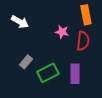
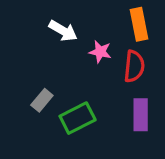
white arrow: (20, 22) -> (63, 31), moved
purple rectangle: (75, 74) -> (141, 115), moved

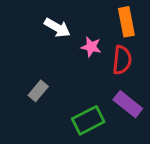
purple rectangle: (141, 115) -> (128, 104), turned -52
green rectangle: (78, 118) -> (88, 120), moved

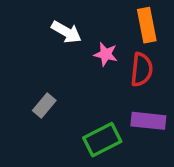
purple rectangle: (128, 104) -> (148, 121), turned -32

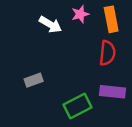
pink star: (106, 54) -> (80, 14), moved, turned -30
gray rectangle: (44, 105) -> (34, 80), turned 30

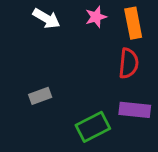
white arrow: (50, 25) -> (46, 18), moved

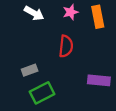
red semicircle: (129, 63) -> (66, 46), moved
green rectangle: (93, 127) -> (42, 93), moved

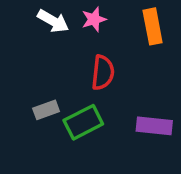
pink star: (70, 12) -> (94, 19), moved
green rectangle: (42, 93) -> (83, 122), moved

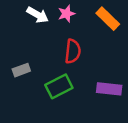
orange rectangle: (153, 26) -> (108, 19), turned -35
gray rectangle: (46, 110) -> (21, 70), moved

